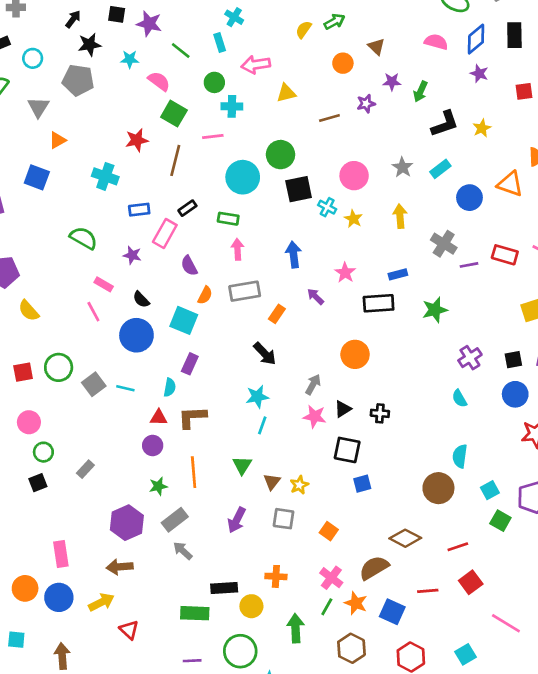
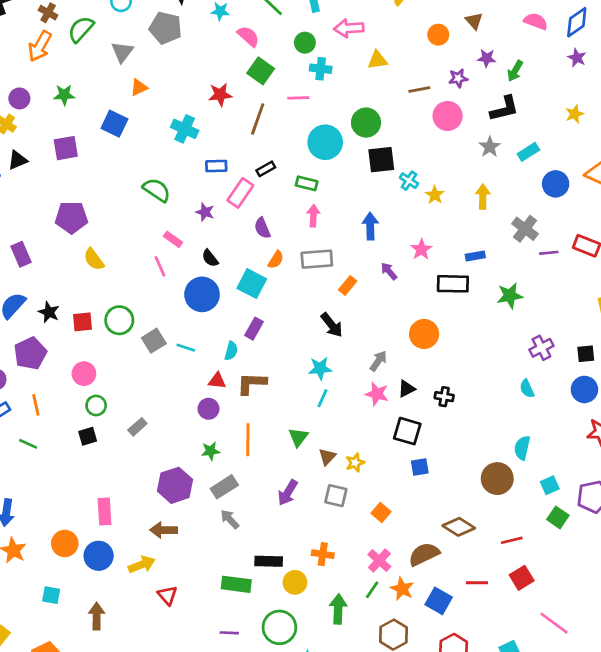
black L-shape: (445, 124) -> (504, 109), moved
pink circle: (354, 176) -> (448, 116), moved

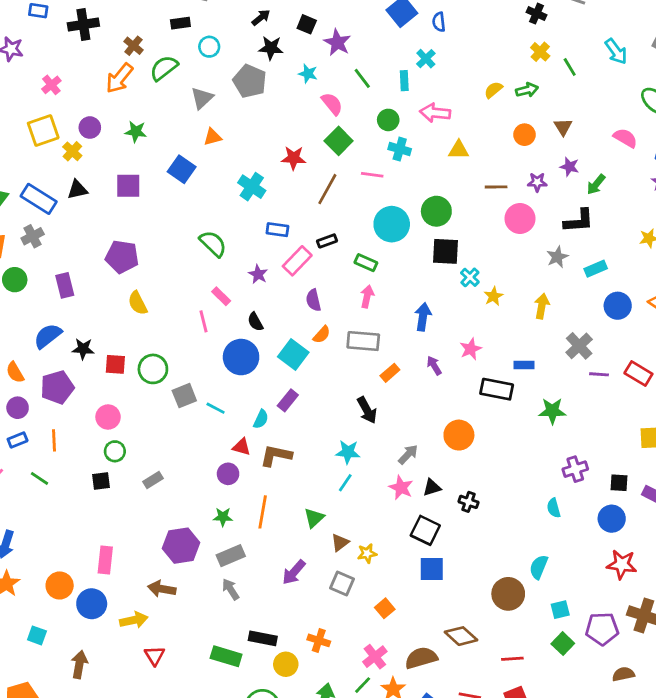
black star: (49, 312) -> (83, 349), turned -30
blue square: (420, 467) -> (432, 569), size x1.4

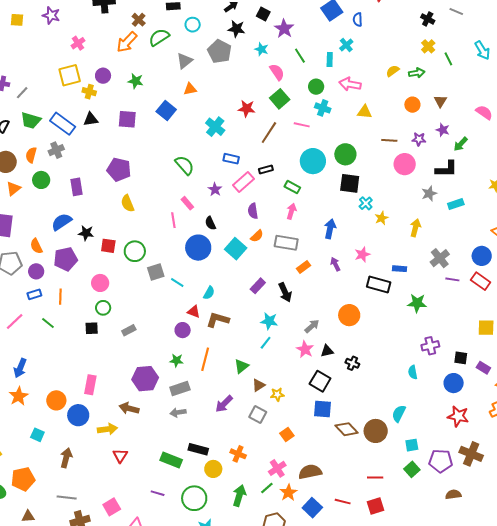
yellow cross: (72, 151) -> (89, 92), turned -32
blue circle: (618, 306) -> (482, 256), moved
purple rectangle: (288, 400) -> (258, 286), moved
gray arrow: (231, 589) -> (178, 412), turned -70
brown diamond: (461, 636) -> (347, 429), moved

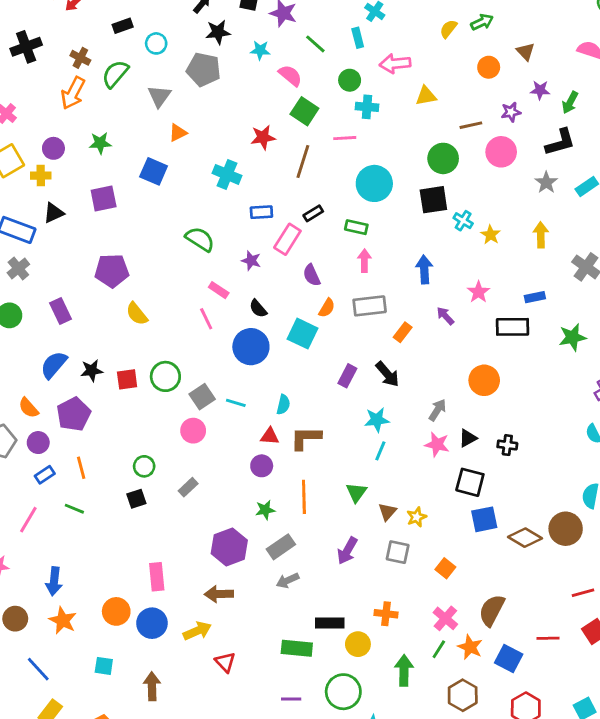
green circle: (345, 154) -> (443, 158), moved
pink circle: (100, 283) -> (193, 431), moved
brown semicircle: (310, 472) -> (492, 610), turned -35

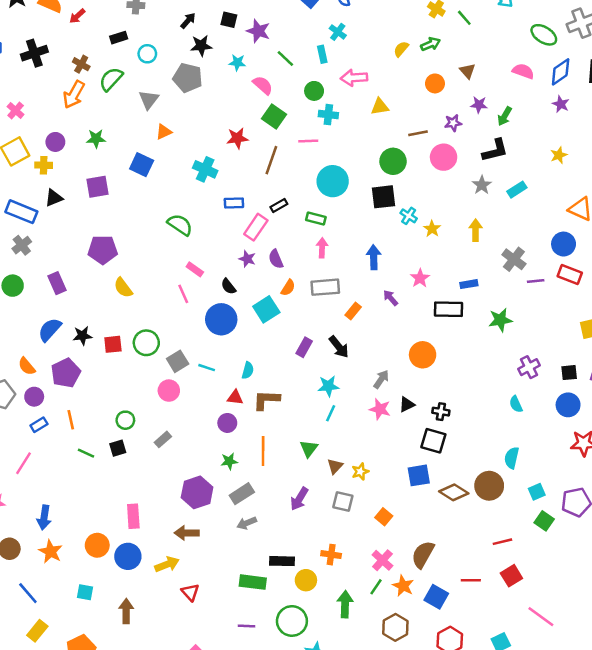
purple star: (251, 261) -> (247, 259), moved
cyan square: (302, 334) -> (266, 309), turned 30
black square: (470, 482) -> (433, 441), moved
green line: (74, 509) -> (86, 453), moved

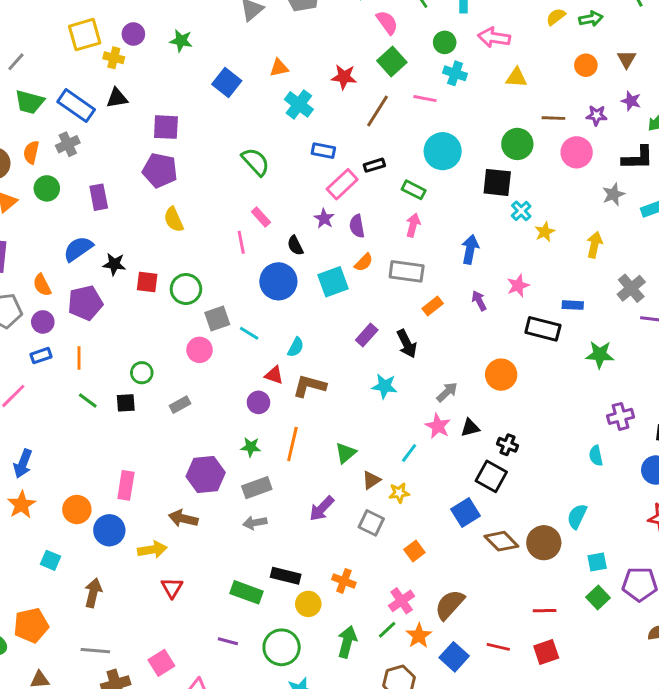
orange triangle: (164, 132) -> (279, 68), moved
purple square: (98, 187) -> (166, 127), moved
cyan line: (331, 413) -> (409, 453), moved
blue square: (419, 475) -> (466, 513), turned -35

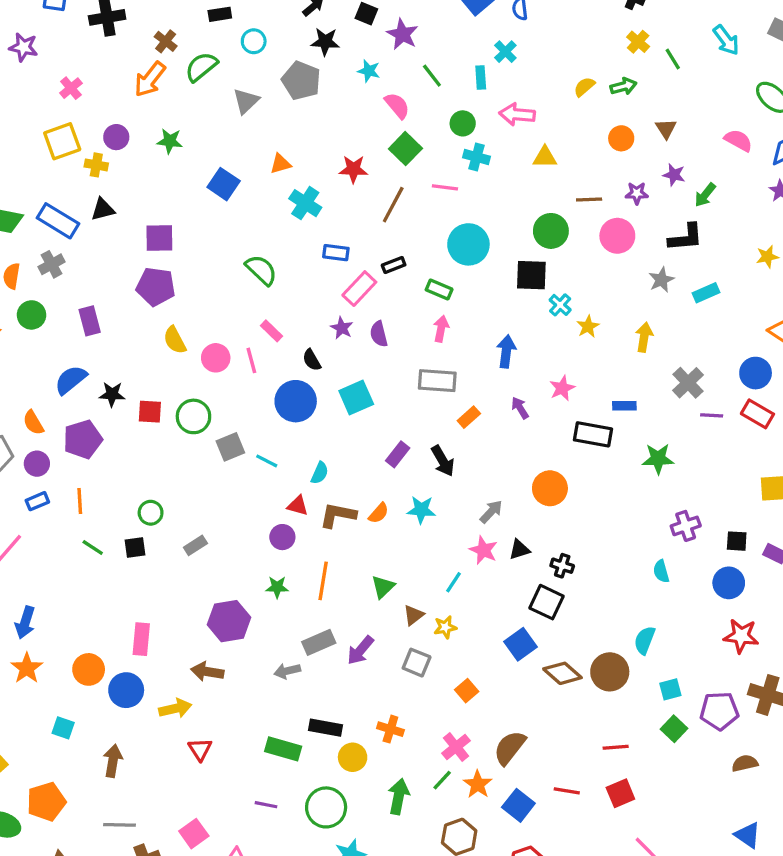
orange semicircle: (364, 262) -> (379, 513), moved
pink circle: (200, 350) -> (216, 358), moved
gray rectangle: (257, 488) -> (319, 642), moved

